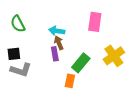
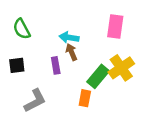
purple rectangle: (55, 54) -> (56, 65), moved
yellow cross: (114, 56) -> (121, 68), moved
gray L-shape: (21, 70) -> (35, 101), moved, turned -45

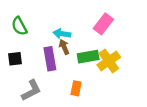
pink rectangle: (115, 27) -> (103, 24), turned 30
purple rectangle: (56, 65) -> (50, 59), size x1.5
green rectangle: (98, 76) -> (88, 57), moved, turned 40

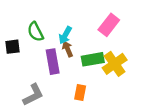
green semicircle: (19, 26) -> (35, 32), moved
cyan arrow: (62, 34) -> (65, 35), turned -70
black square: (15, 59) -> (13, 47), moved

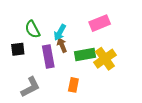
pink rectangle: (109, 25) -> (100, 23), turned 30
black square: (13, 47) -> (18, 49), moved

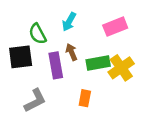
cyan arrow: (60, 32) -> (69, 22), moved
black square: (18, 49) -> (21, 57), size x1.5

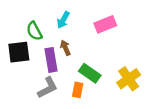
green rectangle: (98, 63) -> (90, 73), moved, turned 45
yellow cross: (121, 68) -> (129, 79), moved
gray L-shape: (35, 101) -> (48, 88), moved

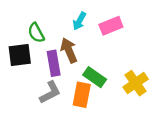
cyan arrow: (63, 20) -> (79, 21), moved
brown arrow: (65, 48) -> (69, 50), size x1.5
orange rectangle: (78, 90) -> (82, 95), size x1.5

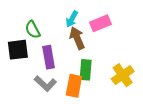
brown arrow: (69, 50) -> (77, 38), moved
green rectangle: (95, 77) -> (86, 70), turned 60
gray L-shape: (50, 92) -> (45, 84), turned 70

